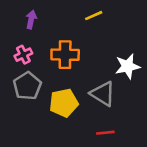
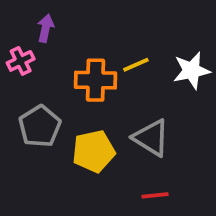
yellow line: (94, 16) -> (136, 65), moved
pink cross: (23, 55) -> (21, 61), moved
white star: (128, 66) -> (192, 71), moved

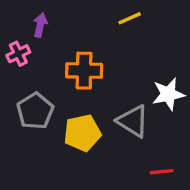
yellow line: (136, 65) -> (130, 18), moved
white star: (192, 71) -> (168, 94), moved
red line: (155, 195) -> (162, 172), moved

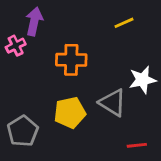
yellow line: (130, 18) -> (124, 23), moved
purple arrow: (40, 25) -> (34, 21), size x1.4
gray pentagon: (35, 111) -> (23, 131), moved

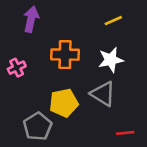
pink cross: (16, 46) -> (17, 68), moved
white star: (143, 80) -> (111, 60), moved
gray pentagon: (23, 131) -> (38, 126), moved

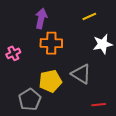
purple arrow: (31, 19) -> (41, 18), moved
white star: (111, 60) -> (103, 44), moved

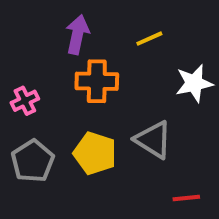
yellow line: (89, 16) -> (149, 39), moved
yellow pentagon: (50, 81) -> (95, 153), turned 30
gray pentagon: (30, 100) -> (33, 161), moved

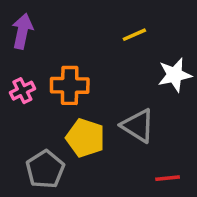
purple arrow: (77, 35) -> (22, 31), moved
orange cross: (97, 81) -> (70, 85), moved
gray pentagon: (33, 161) -> (45, 169), moved

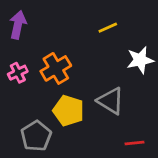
orange cross: (70, 85) -> (56, 68), turned -32

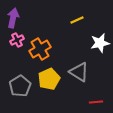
pink cross: (18, 73) -> (17, 40), moved
yellow pentagon: (68, 111) -> (49, 79), turned 30
gray pentagon: (36, 136) -> (20, 86), moved

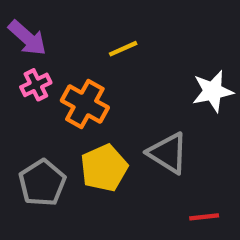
purple arrow: (13, 18) -> (27, 38), turned 120
yellow line: (77, 20) -> (123, 49), moved
orange cross: (40, 49) -> (85, 104), turned -30

